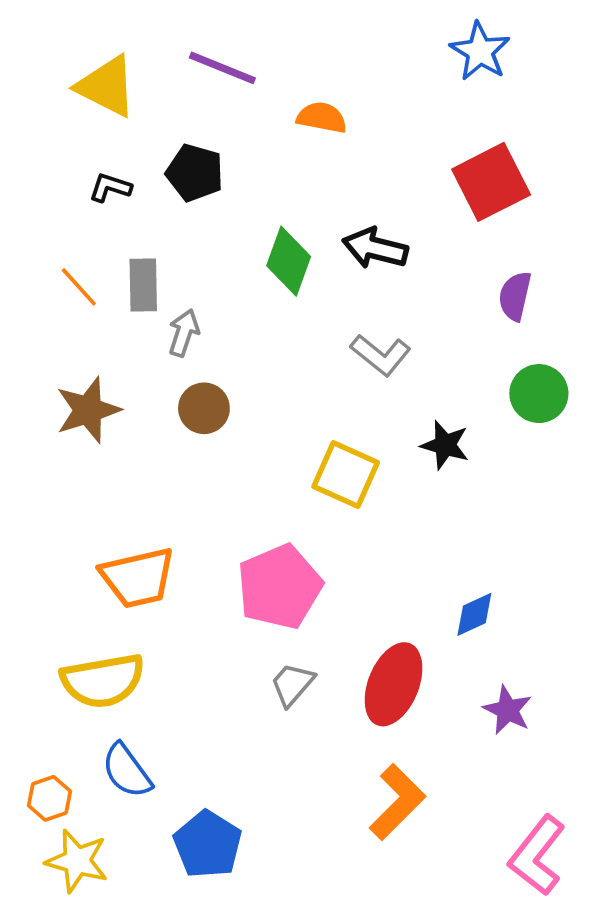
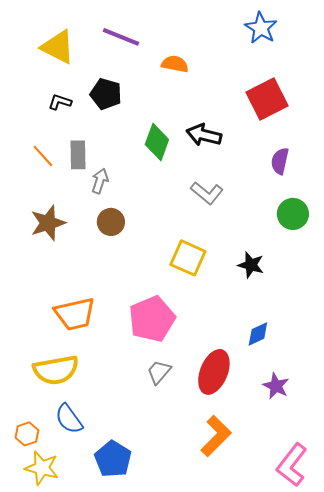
black star: (445, 445) -> (251, 265), moved

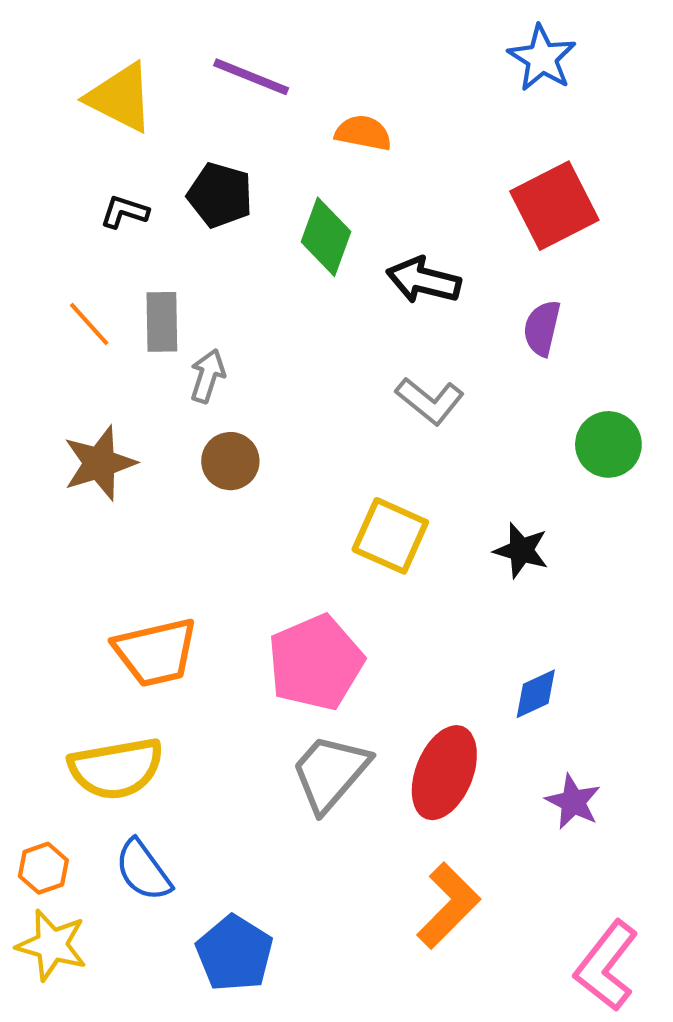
green diamond: (157, 142) -> (326, 237), moved
purple semicircle: (280, 161) -> (542, 328), moved
gray trapezoid: (159, 372) -> (330, 773), size x1.6
orange hexagon: (27, 434) -> (43, 868), moved
yellow star: (42, 468) -> (52, 945), moved

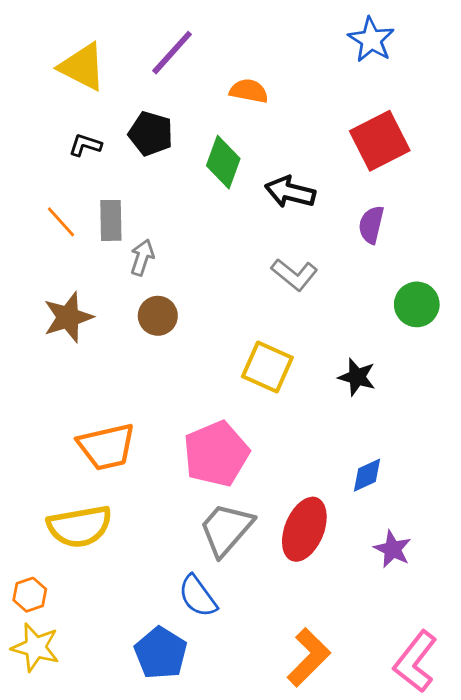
purple line: (251, 77) -> (172, 53), turned -70
blue semicircle: (143, 870) -> (198, 596), moved
orange L-shape: (448, 906) -> (309, 657), moved

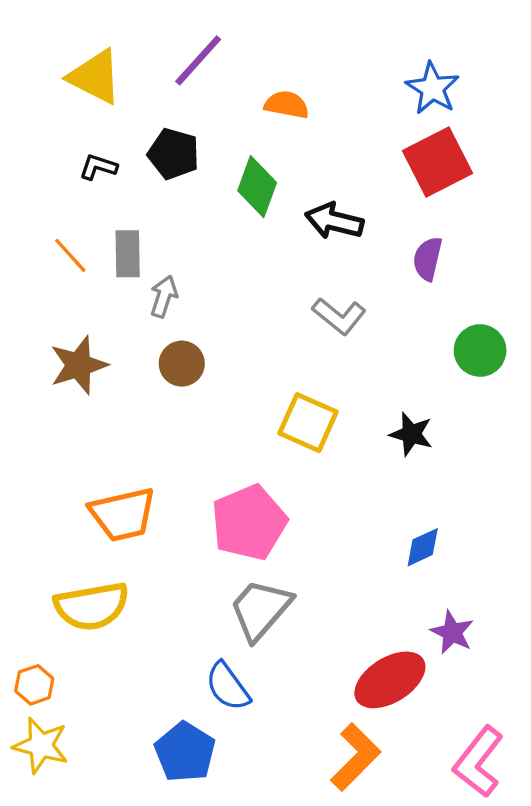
blue star: (371, 40) -> (433, 88), moved
red ellipse: (304, 529) -> (390, 680), moved, turned 36

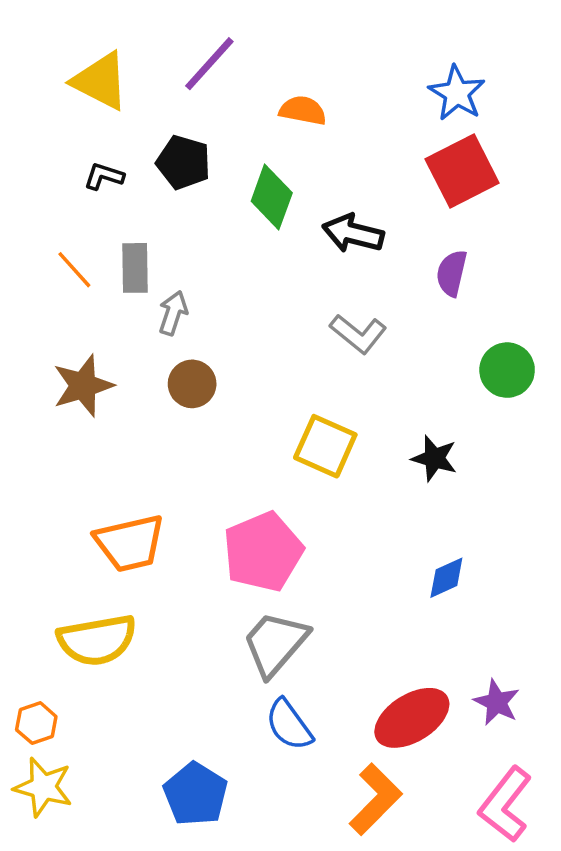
purple star: (452, 632) -> (497, 702), moved
blue semicircle: (228, 686) -> (289, 725), moved

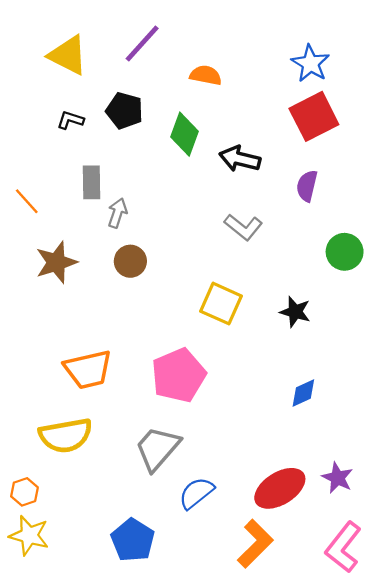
orange line: (74, 270) -> (27, 201), moved
gray trapezoid: (275, 643) -> (157, 448), moved
blue semicircle: (289, 725) -> (196, 493), turned 87

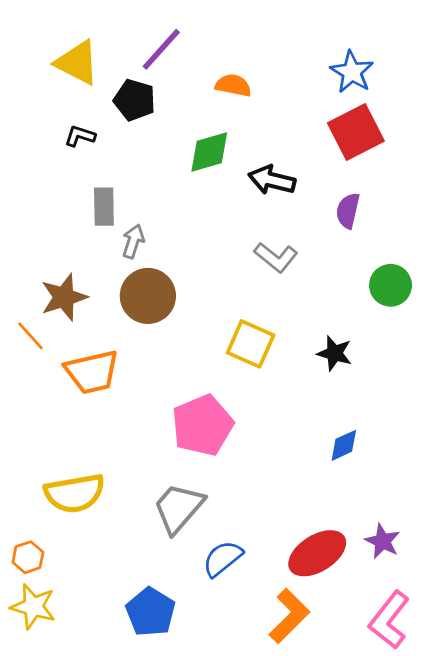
black pentagon: (124, 111) -> (135, 100), moved
green diamond: (185, 134) -> (209, 152), turned 54
orange line: (27, 201) -> (31, 336), moved
brown circle: (130, 261) -> (148, 296), size x1.5
orange trapezoid: (88, 369) -> (92, 372), moved

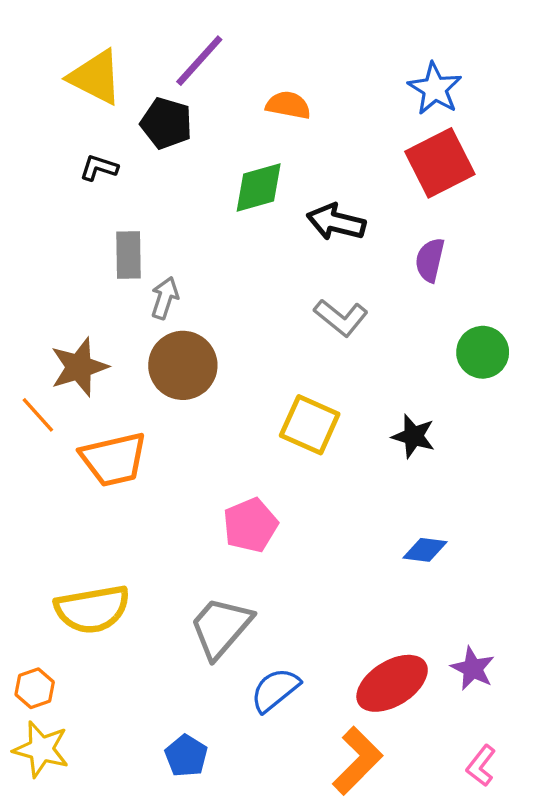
pink pentagon: (203, 425) -> (250, 525), size x0.7
blue diamond: (344, 445) -> (425, 550), turned 32
blue pentagon: (151, 612) -> (186, 756), size x0.7
pink L-shape: (389, 620) -> (481, 766), size x0.6

